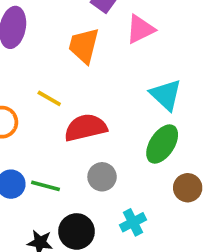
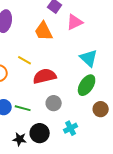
orange trapezoid: (84, 46) -> (44, 31), turned -40

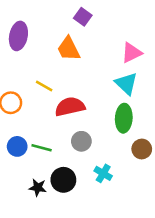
pink triangle: (75, 22) -> (131, 53), moved
green ellipse: (87, 85) -> (124, 118), turned -30
cyan cross: (71, 128) -> (103, 173), turned -32

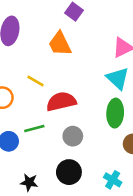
green line: (42, 148) -> (34, 128), moved, turned -30
cyan cross: (103, 173) -> (113, 180), moved
black circle: (63, 180) -> (69, 172), moved

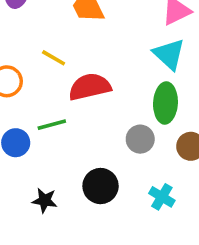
gray circle: (73, 136) -> (140, 139), moved

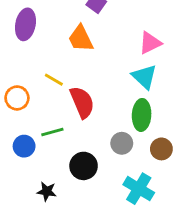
red semicircle: (90, 87) -> (82, 102), turned 80
black circle: (101, 186) -> (84, 166), moved
cyan cross: (162, 197) -> (139, 189), size x1.5

